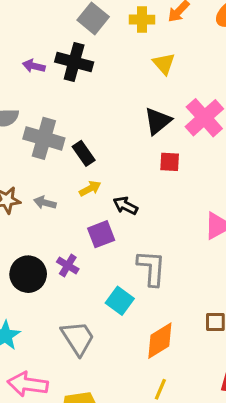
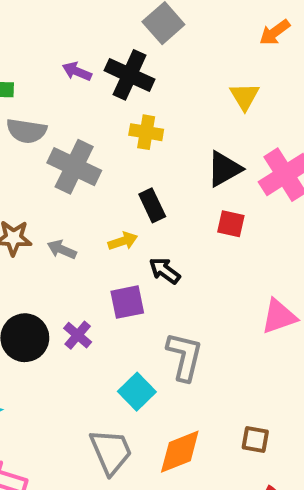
yellow cross: (142, 20) -> (146, 132), moved
black rectangle: (84, 153) -> (152, 205), moved
gray trapezoid: (78, 338) -> (111, 452), moved

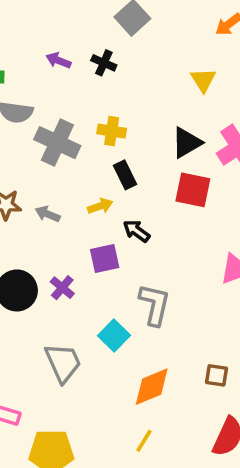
black cross: (130, 75) -> (104, 63), size x0.6
yellow cross: (146, 132) -> (112, 131), moved
red square: (231, 224) -> (193, 190), size x1.5
gray trapezoid: (111, 452) -> (63, 363), moved

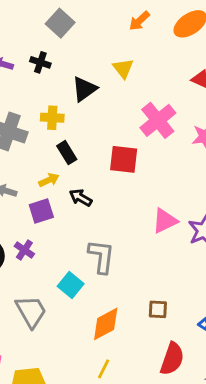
black triangle: (187, 143) -> (84, 89), moved
purple square: (105, 259) -> (41, 211), moved

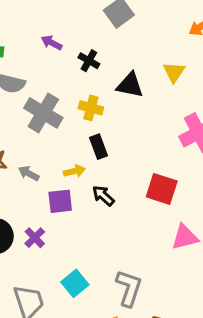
black cross: (40, 62) -> (89, 61), moved
black triangle: (84, 89) -> (130, 85), turned 36
red square: (124, 159) -> (162, 189), moved
gray L-shape: (101, 256) -> (129, 288), moved

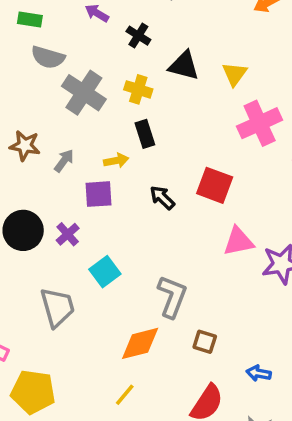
yellow triangle: (174, 72) -> (235, 74), moved
gray arrow: (29, 173) -> (64, 161), turned 95
black arrow: (103, 196) -> (162, 198), moved
cyan square: (75, 283) -> (105, 272), moved

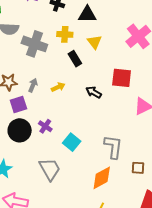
yellow triangle: (235, 74) -> (95, 42), moved
yellow arrow: (116, 161) -> (58, 87), moved
purple square: (99, 194) -> (18, 104), moved

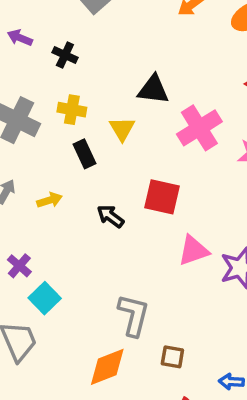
black triangle: (87, 14) -> (153, 90), moved
cyan square: (72, 142) -> (45, 298), moved

